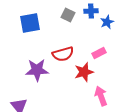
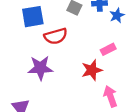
red semicircle: (63, 54) -> (56, 36), moved

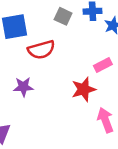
purple star: (40, 68) -> (23, 87), size x0.7

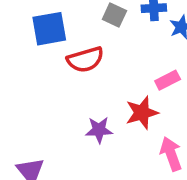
purple star: (23, 87) -> (99, 130), moved

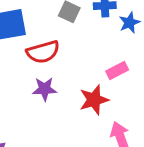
purple star: (99, 130) -> (45, 89), moved

